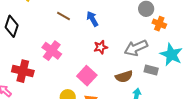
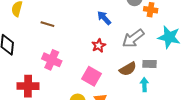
brown line: (63, 16) -> (47, 24), moved
blue arrow: (92, 19) -> (104, 18), moved
gray rectangle: (151, 70) -> (150, 64), moved

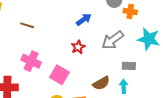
blue arrow: (104, 18) -> (84, 19), turned 98
brown semicircle: (128, 69) -> (101, 83), moved
pink square: (91, 76) -> (59, 75), moved

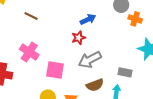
gray arrow: (113, 40) -> (90, 60), moved
red star: (78, 47) -> (79, 38), moved
pink square: (59, 75) -> (55, 70), turned -30

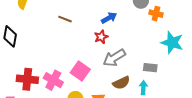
brown line: (31, 16) -> (65, 19), moved
pink cross: (29, 52) -> (53, 80), moved
pink square: (55, 70) -> (80, 71), turned 30

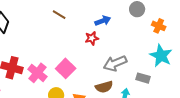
orange cross: (156, 14) -> (159, 26), moved
gray arrow: (114, 58) -> (115, 63), moved
gray rectangle: (150, 68) -> (143, 78), moved

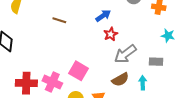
red star: (92, 38) -> (111, 34), moved
cyan star: (161, 56) -> (168, 36), size x0.6

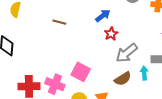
cyan arrow: (143, 83) -> (144, 73), moved

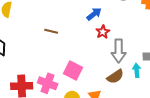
brown line: (59, 22) -> (51, 31), moved
gray arrow: (127, 53) -> (119, 51), turned -50

